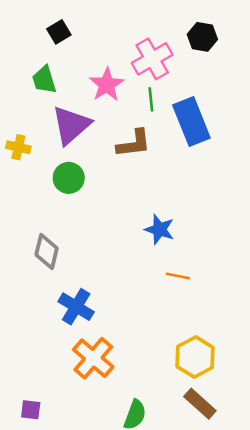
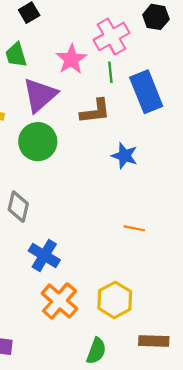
green circle: (69, 178) -> (38, 142), size x1.4
blue star: (159, 229) -> (124, 156), moved
yellow hexagon: (195, 357) -> (115, 300), moved
brown rectangle: (200, 404) -> (154, 341), turned -40

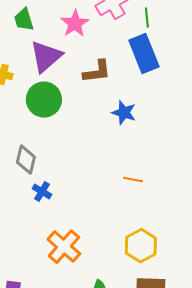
green line: (110, 72) -> (147, 18), moved
blue cross: (44, 255) -> (42, 192), moved, size x0.7
yellow hexagon: (115, 300) -> (141, 246), moved

